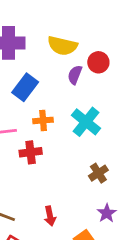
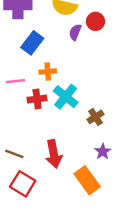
cyan cross: (86, 122) -> (66, 97), moved
red arrow: (50, 216) -> (54, 154), size x1.6

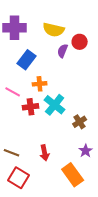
pink line: (16, 81) -> (13, 92), turned 35
red arrow: (54, 154) -> (45, 153), size x0.7

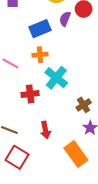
blue rectangle: (27, 60) -> (40, 29), moved, turned 30
red cross: (31, 107) -> (30, 94), moved
brown cross: (80, 122) -> (84, 105), moved

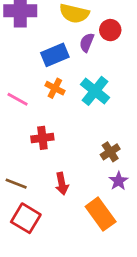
orange cross: (40, 55) -> (55, 88), turned 32
cyan cross: (56, 78) -> (95, 91), moved

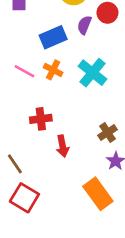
pink line: (18, 99) -> (24, 71), moved
brown line: (16, 184) -> (15, 164), turned 35
red arrow: (62, 184) -> (63, 146), moved

